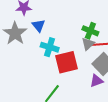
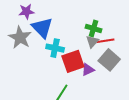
blue triangle: (38, 25) -> (42, 28), size x1.6
purple triangle: (96, 81) -> (88, 70), moved

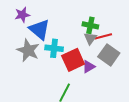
gray star: (20, 38) -> (28, 50), moved

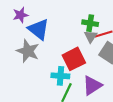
cyan cross: (54, 48) -> (60, 76), moved
purple triangle: (89, 67) -> (92, 85), moved, size x1.5

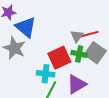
green cross: (90, 23) -> (79, 54), moved

